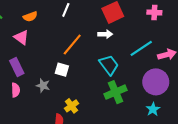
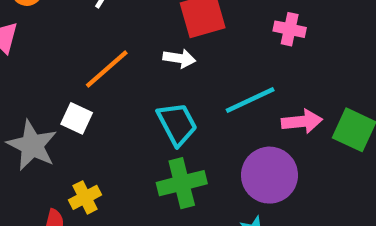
gray star: (43, 86) -> (32, 145), size x1.6

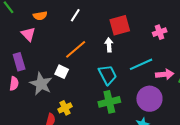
pink cross: (290, 29) -> (160, 32), turned -32
white arrow: (179, 58) -> (109, 45), turned -104

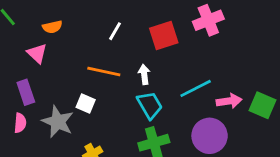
white line: (75, 15) -> (115, 31), moved
pink cross: (160, 32) -> (208, 20), moved, size x1.5
white arrow: (109, 45) -> (144, 74), moved
orange line: (76, 49) -> (104, 72), turned 55

